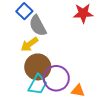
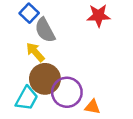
yellow arrow: (29, 44) -> (35, 52), turned 84
cyan trapezoid: (38, 84) -> (27, 98), moved

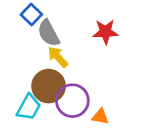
red star: (99, 16) -> (106, 32), moved
yellow arrow: (35, 52) -> (58, 57), moved

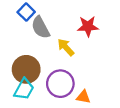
yellow arrow: (58, 57) -> (66, 47), moved
brown circle: (49, 86) -> (26, 69), moved

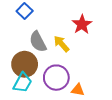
red star: (88, 26) -> (82, 24), turned -30
gray semicircle: (40, 27) -> (38, 42), moved

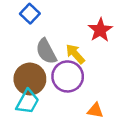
purple circle: (56, 78) -> (68, 76), moved

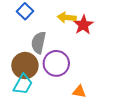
gray semicircle: (46, 51) -> (39, 43), turned 40
yellow arrow: (75, 54) -> (67, 18), moved, turned -42

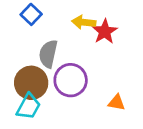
orange triangle: (79, 92) -> (117, 103), moved

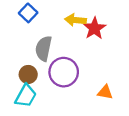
brown circle: (31, 83) -> (28, 74), size x0.6

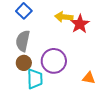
gray semicircle: (44, 48) -> (23, 41), moved
cyan trapezoid: (26, 96) -> (35, 79), moved, turned -30

